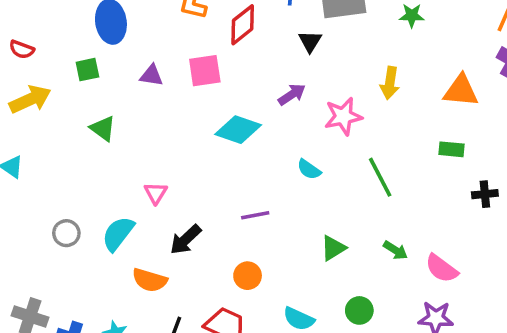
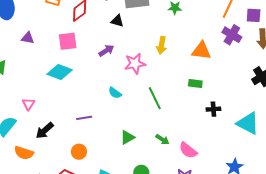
black triangle: (310, 41) -> (117, 21), turned -48
pink square: (205, 71) -> (68, 41), moved
cyan diamond: (238, 130) -> (60, 72), moved

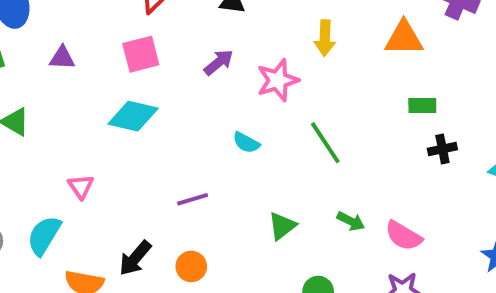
green rectangle: (195, 84) -> (422, 106), moved
black arrow: (45, 131) -> (135, 258), moved

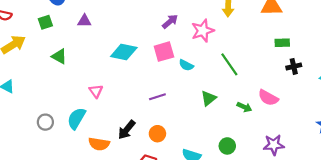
pink square: (141, 54) -> (164, 52), moved
green triangle: (282, 226) -> (209, 98), moved
pink semicircle: (404, 236) -> (268, 98), moved

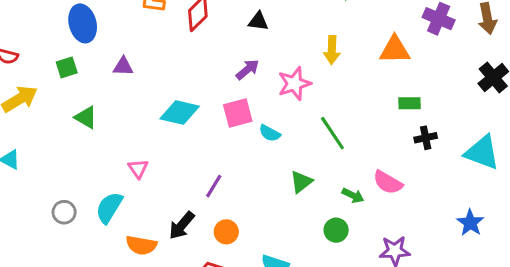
purple line: (157, 97) -> (214, 186), moved, turned -42
green circle: (227, 146) -> (336, 230), moved

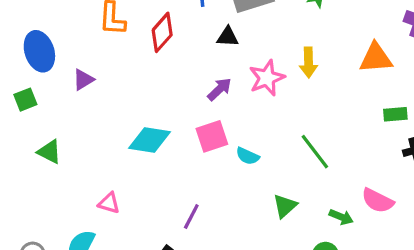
purple triangle: (123, 66) -> (83, 80), moved, turned -30
pink star: (294, 84) -> (267, 78), moved
pink triangle: (138, 169) -> (109, 203), turned -35

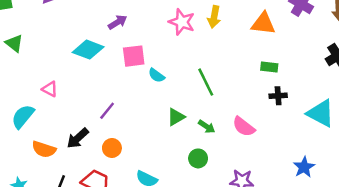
pink star: (267, 78) -> (182, 22), turned 30
purple arrow: (219, 89) -> (118, 22), moved
green arrow: (341, 217) -> (207, 127), moved

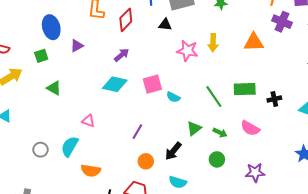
purple arrow: (118, 22) -> (122, 55), moved
green rectangle: (269, 67) -> (245, 89), moved, size x1.5
black arrow: (78, 138) -> (173, 151), moved

